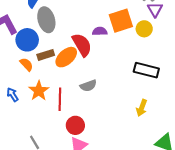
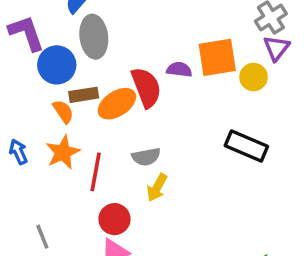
orange semicircle: (26, 64) -> (63, 112), moved
yellow arrow: (142, 108) -> (157, 188), moved

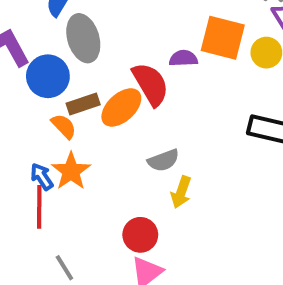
orange square: (217, 57) -> (223, 38), turned 33
blue arrow: (18, 152) -> (42, 177), moved
red line: (96, 172) -> (39, 207), moved

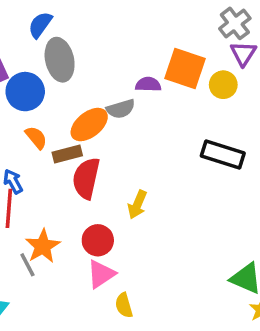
red semicircle: (150, 84) -> (86, 178), moved, turned -141
brown rectangle: (83, 104) -> (67, 154), moved
gray semicircle: (163, 160) -> (121, 109), moved
orange star: (71, 171) -> (43, 246), moved

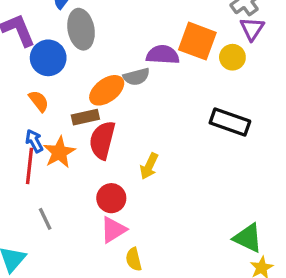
purple semicircle: (148, 84) -> (163, 55), size x1.4
orange semicircle: (36, 138) -> (39, 101), moved
orange star: (43, 246) -> (59, 152), moved

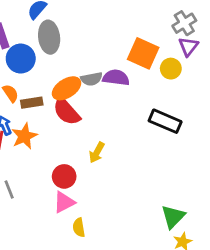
purple semicircle: (163, 55) -> (116, 78), moved
brown rectangle: (85, 117) -> (32, 103), moved
red semicircle: (102, 140) -> (67, 111), moved, turned -60
green triangle: (248, 238) -> (173, 217), turned 45

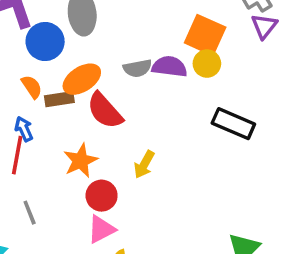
yellow circle: (171, 69) -> (207, 64), moved
orange ellipse: (66, 88) -> (82, 79), moved
orange star: (24, 136) -> (81, 161), moved

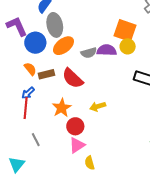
orange ellipse: (82, 79) -> (63, 46), moved
blue arrow: (24, 129) -> (28, 93), turned -104
yellow arrow: (144, 164) -> (98, 106), turned 49

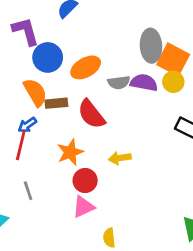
gray ellipse: (55, 25) -> (151, 46), moved
orange semicircle: (30, 69) -> (35, 92), size x1.5
yellow semicircle: (90, 163) -> (109, 238), moved

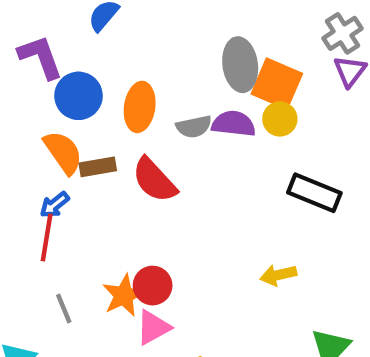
orange ellipse: (86, 67) -> (140, 107), turned -48
orange star: (70, 152) -> (124, 295), moved
yellow arrow: (120, 158) -> (278, 275), moved

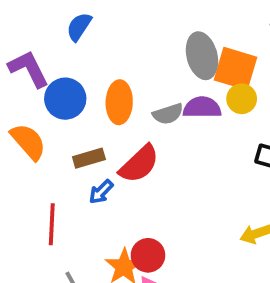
orange semicircle: (63, 152) -> (28, 142), moved
red semicircle: (154, 180) -> (139, 164), turned -84
blue arrow: (55, 205) -> (101, 192), moved

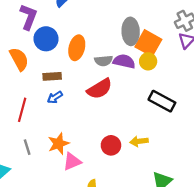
purple L-shape: (29, 69) -> (29, 17), turned 35
red semicircle: (139, 164) -> (100, 89), moved
red circle: (148, 255) -> (111, 145), moved

